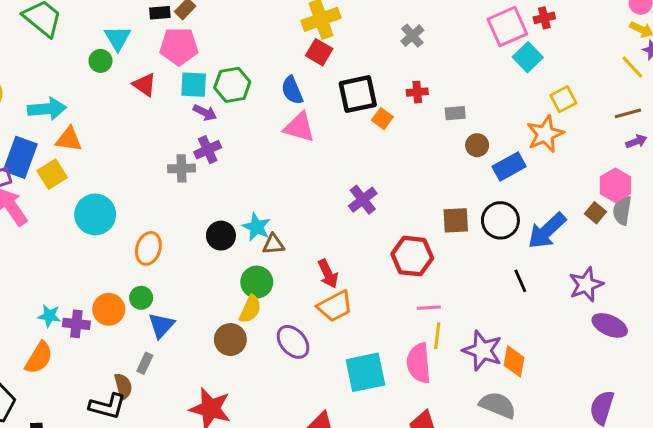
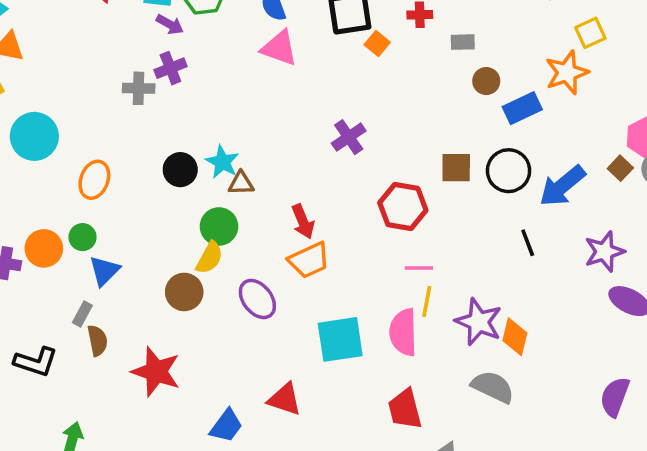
brown semicircle: (123, 386) -> (97, 340), moved

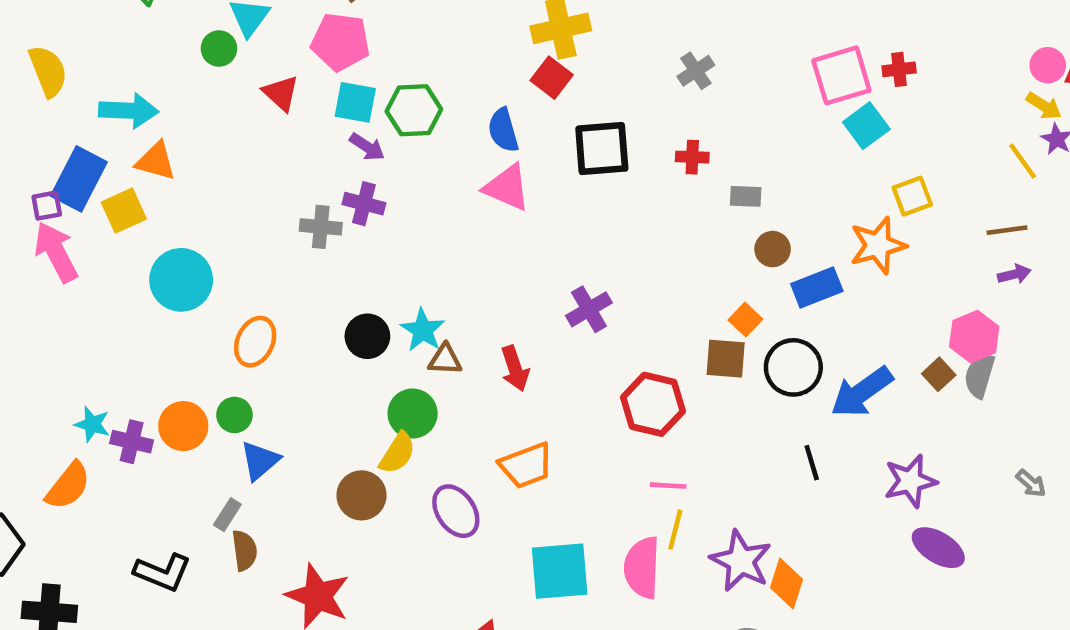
orange square: (377, 43) -> (745, 320), moved
purple cross: (170, 68) -> (364, 204), turned 32
red arrow: (303, 222) -> (515, 368), moved

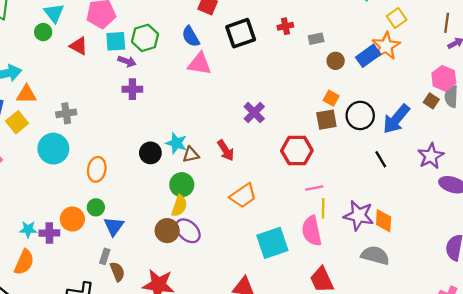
gray cross: (321, 227) -> (66, 113), moved
brown line: (1007, 230) -> (447, 23), turned -60
blue rectangle: (817, 287) -> (368, 56), moved
purple ellipse: (456, 511) -> (188, 231), moved

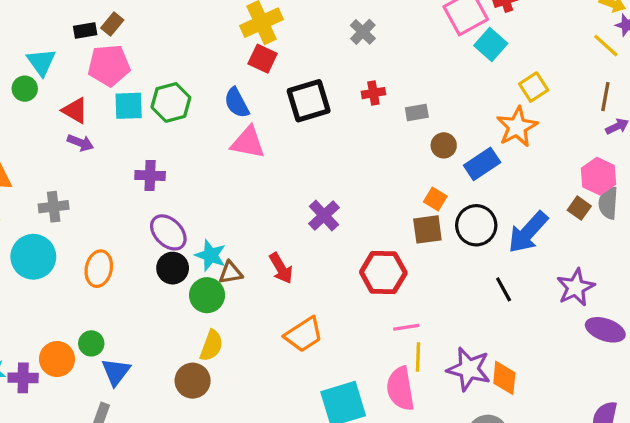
blue rectangle: (368, 56) -> (482, 164), moved
purple arrow: (127, 61) -> (80, 143), moved
orange ellipse: (97, 169) -> (99, 269), moved
green circle: (182, 185) -> (207, 295), moved
purple ellipse: (188, 231) -> (168, 232), moved

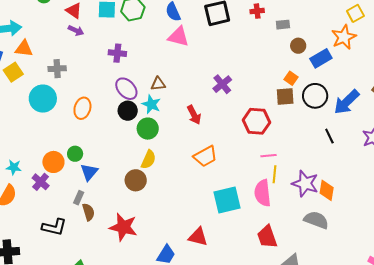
brown triangle: (231, 273) -> (158, 84), moved
purple cross: (23, 378) -> (41, 182), moved, turned 36

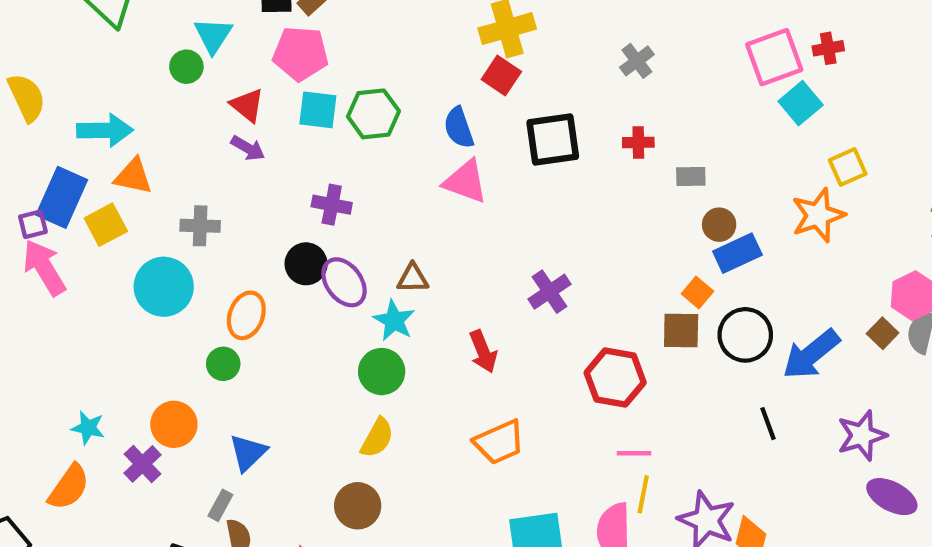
blue rectangle: (321, 58) -> (737, 253), moved
black circle: (128, 111) -> (306, 264), moved
green circle: (75, 154) -> (223, 364), moved
brown circle: (136, 180) -> (358, 506), moved

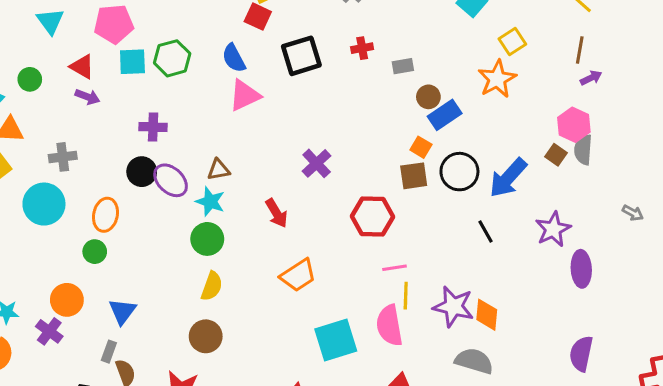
green circle: (186, 67) -> (30, 79), moved
pink triangle: (465, 181) -> (245, 95), turned -36
purple ellipse: (892, 497) -> (581, 269), turned 68

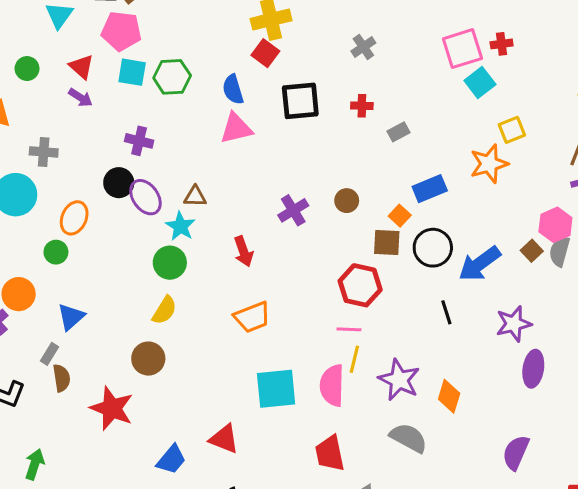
gray rectangle: (403, 66) -> (399, 132), turned -30
brown circle: (428, 97) -> (347, 201), moved
red hexagon: (373, 217) -> (360, 285), moved
orange diamond: (487, 315) -> (449, 396), moved

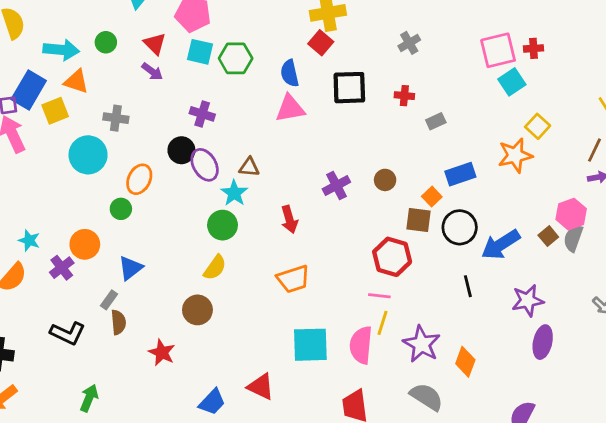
yellow square: (512, 130) -> (538, 126), turned -30
red star: (112, 408) -> (162, 353), size x0.7

